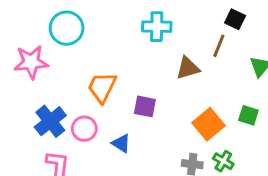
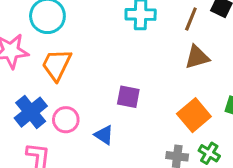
brown line: (219, 46) -> (191, 19), moved
brown triangle: (188, 68) -> (197, 57), moved
orange trapezoid: (102, 87) -> (57, 65), moved

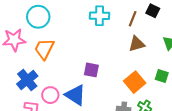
pink circle: (66, 120) -> (50, 95), moved
blue triangle: (104, 135) -> (75, 95), size x1.6

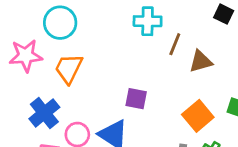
brown line: (133, 19) -> (175, 44), moved

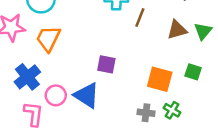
brown triangle: (201, 61) -> (177, 30), moved
orange square: (198, 116) -> (160, 79), turned -35

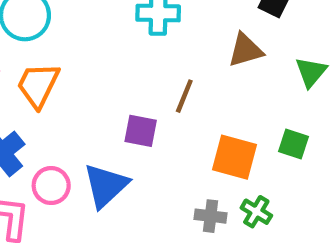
brown line: (140, 17) -> (184, 96), moved
brown triangle: (177, 30) -> (245, 50), moved
blue triangle: (87, 95) -> (106, 186), turned 44

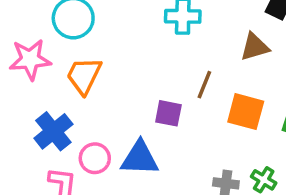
orange square: (235, 157) -> (246, 112), moved
blue triangle: (106, 186) -> (140, 158), turned 45

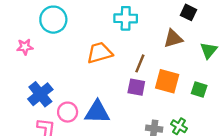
pink star: (30, 59) -> (25, 47), size x0.6
orange trapezoid: (84, 76) -> (100, 53), moved, turned 48
purple square: (168, 113) -> (136, 87), moved

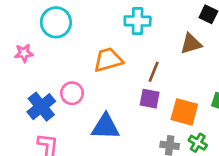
orange square: (167, 81) -> (184, 112), moved
pink circle: (68, 112) -> (72, 93), moved

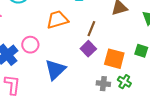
purple square: (150, 99) -> (88, 49), turned 35
blue triangle: (105, 127) -> (55, 70), turned -45

